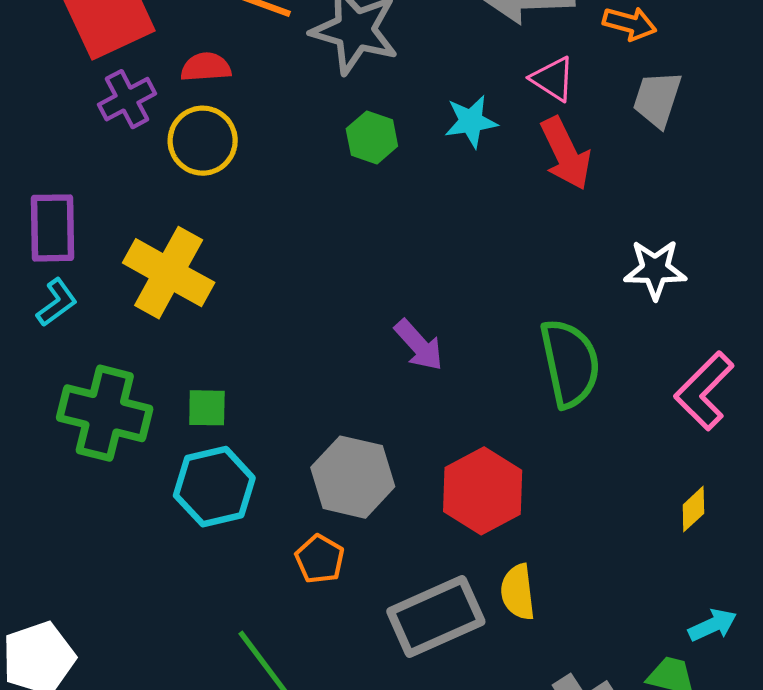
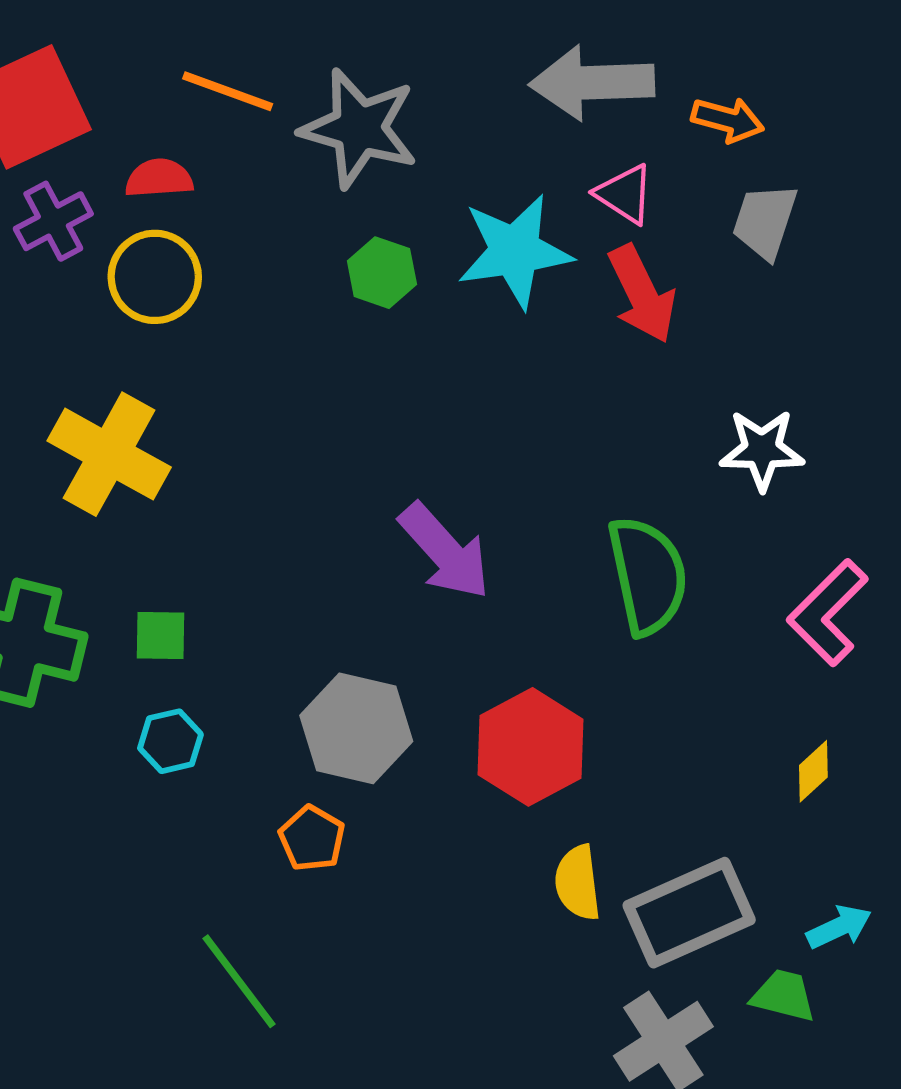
cyan star: (471, 121) -> (515, 251), size x1.6
purple arrow: (419, 345) -> (445, 551), size x1.4
cyan hexagon: (214, 487) -> (170, 741), size x0.6
gray rectangle: (436, 617) -> (689, 913), moved

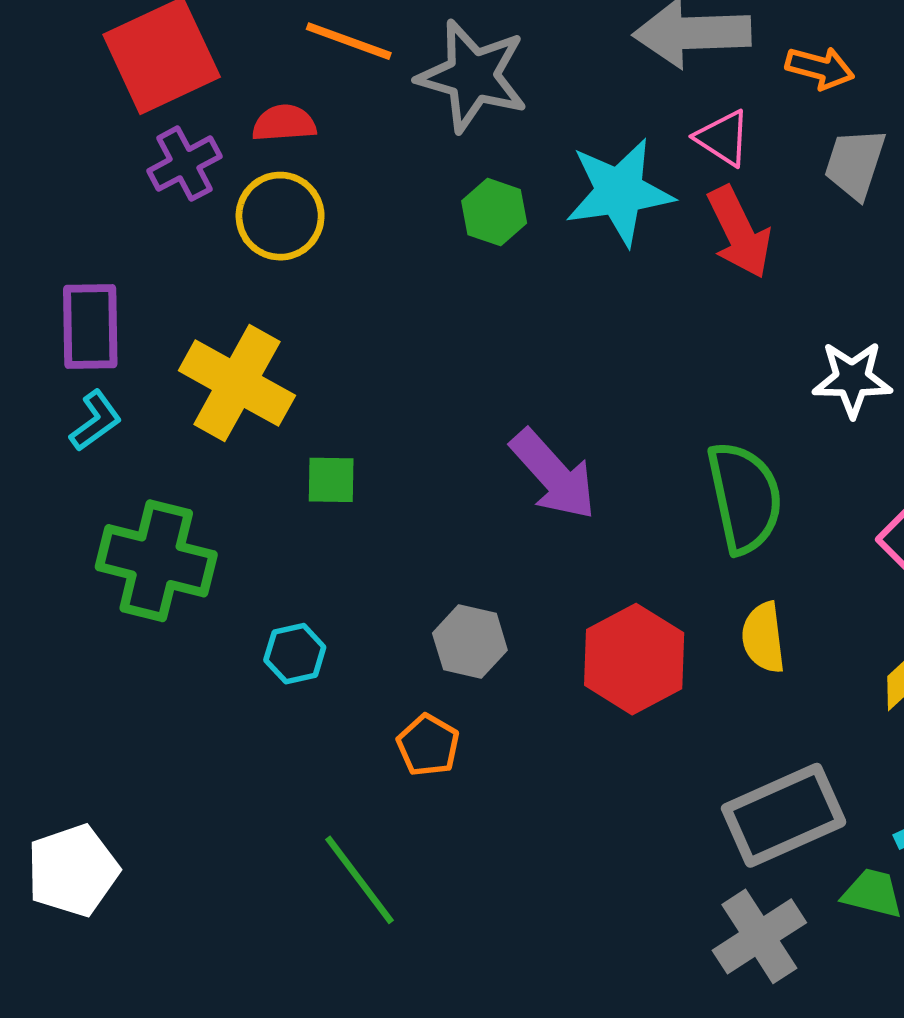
green square: (160, 635) -> (331, 480), moved
gray hexagon: (356, 728) -> (470, 642), size x0.7
yellow semicircle: (578, 883) -> (763, 638), moved

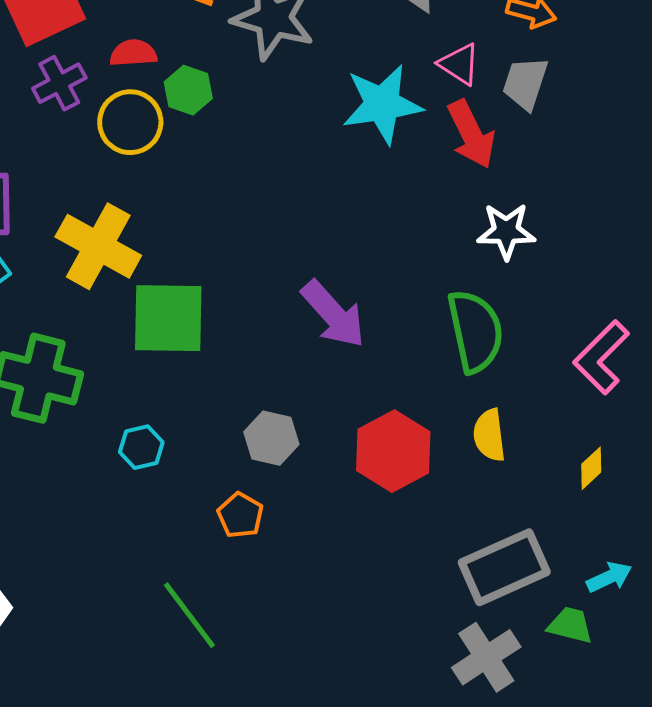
gray trapezoid: (855, 164) -> (525, 83), moved
green hexagon: (494, 212) -> (188, 90), moved
white star: (852, 379) -> (506, 231), moved
green square: (331, 480) -> (168, 318), size x2.0

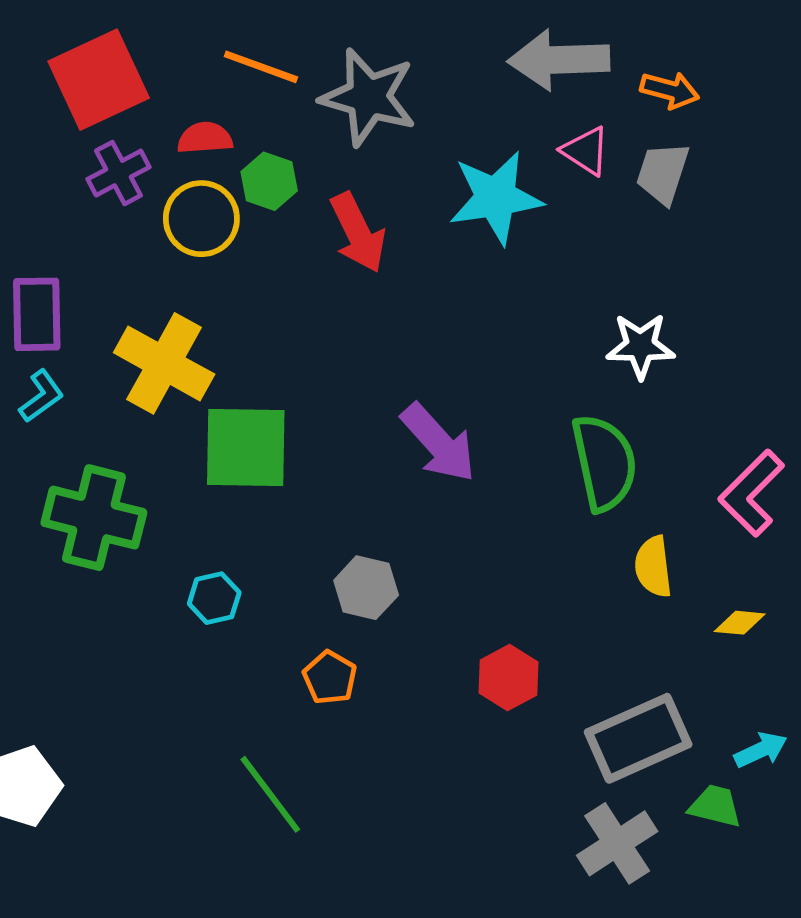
red arrow: (471, 134) -> (358, 233), moved
yellow semicircle: (489, 435) -> (653, 567), moved
red hexagon: (393, 451) -> (509, 678), moved, size x0.7
yellow diamond: (591, 468) -> (740, 623), turned 48

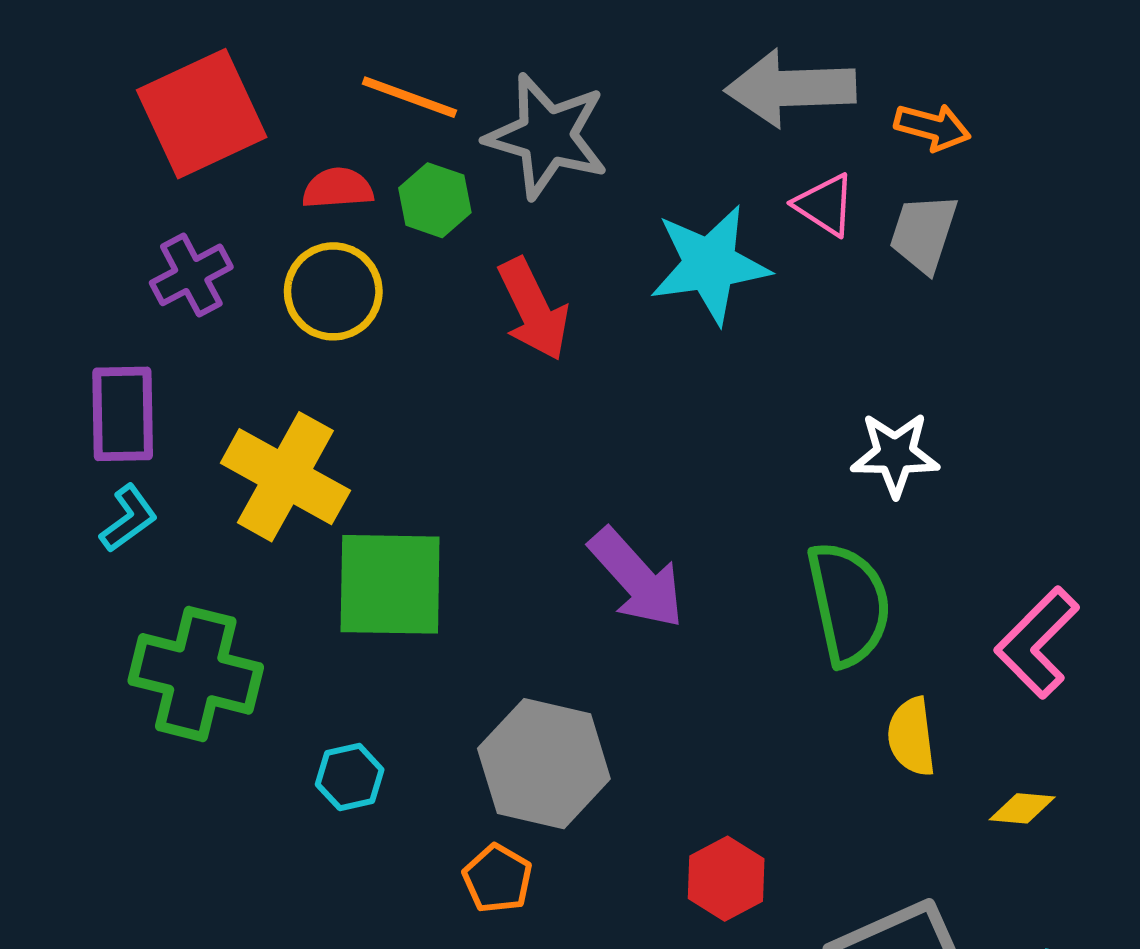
purple cross: (118, 173) -> (191, 275), moved
green hexagon: (269, 181) -> (435, 200), moved
gray hexagon: (366, 588) -> (544, 764), size x1.6

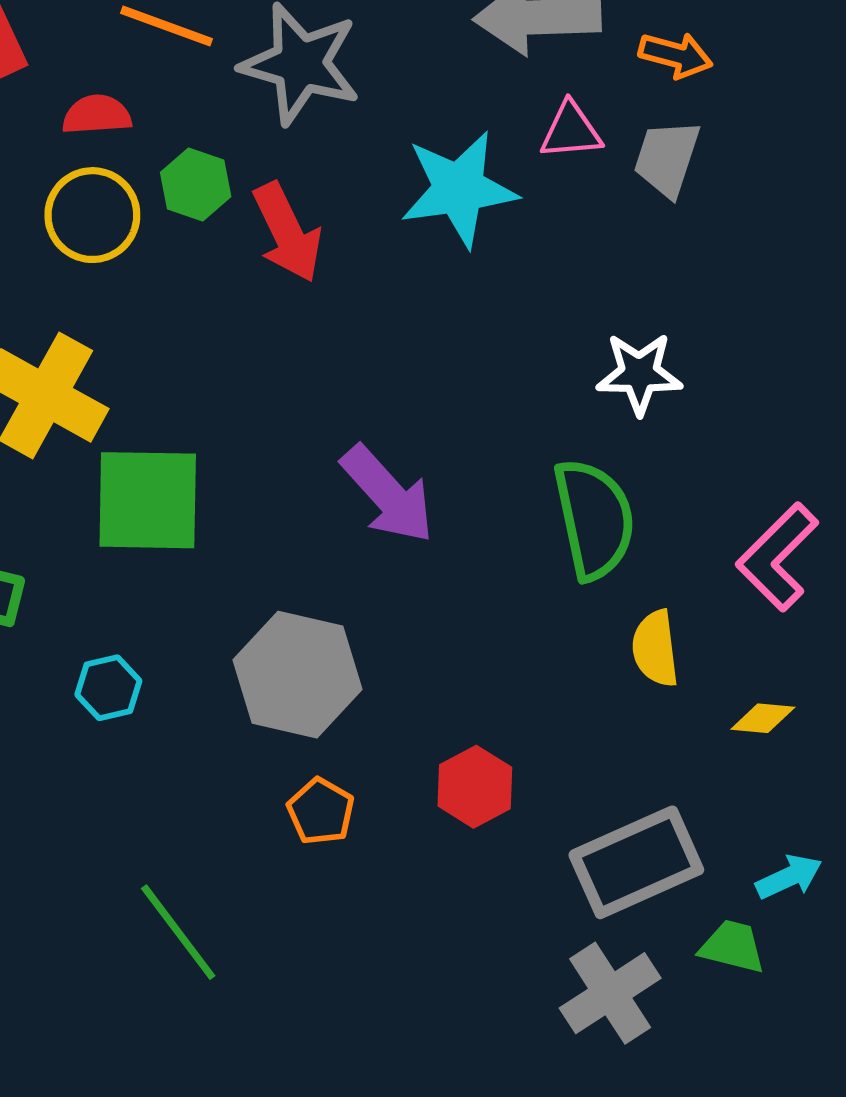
green hexagon: (435, 200) -> (196, 185), moved
pink triangle: (825, 205) -> (571, 131), turned -38
orange pentagon: (498, 879) -> (321, 811), moved

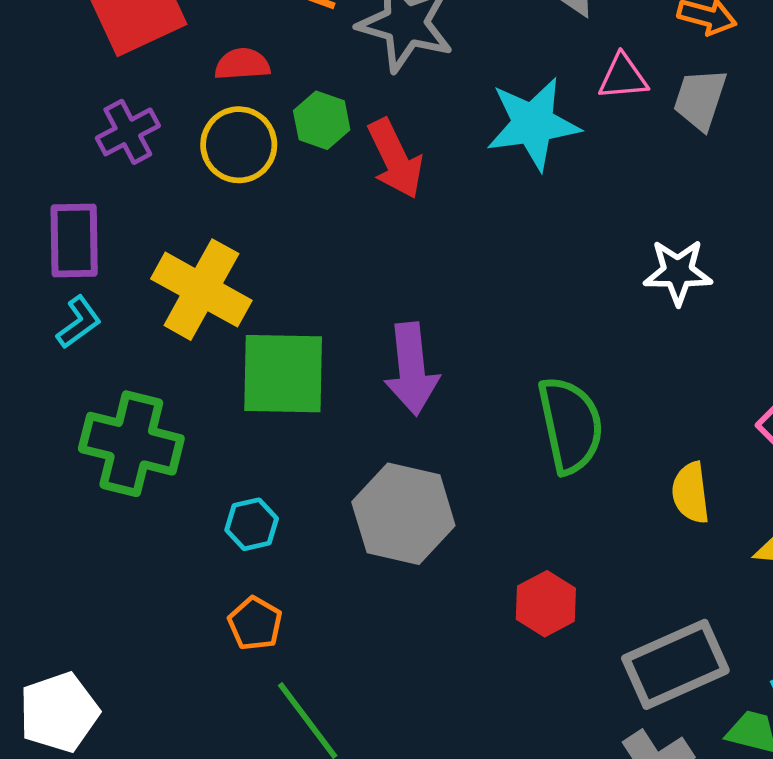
purple arrow: (388, 494) -> (412, 369), moved, turned 36
green semicircle: (594, 519) -> (570, 425), moved
orange pentagon: (321, 811) -> (255, 624), moved

